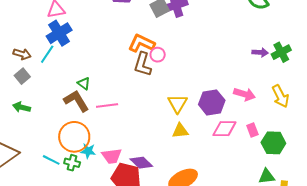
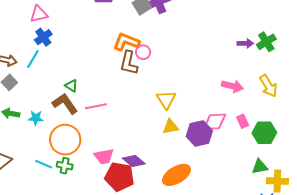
blue cross: (59, 33) -> (43, 37), size x0.7
purple hexagon: (212, 102) -> (199, 133), moved
cyan star: (88, 151) -> (36, 118), moved

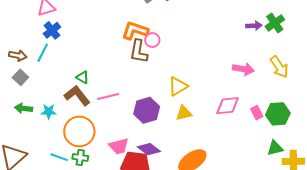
yellow triangle: (166, 100) -> (178, 86), turned 35
pink rectangle: (243, 121) -> (257, 113), moved
purple hexagon: (199, 133) -> (147, 110), moved

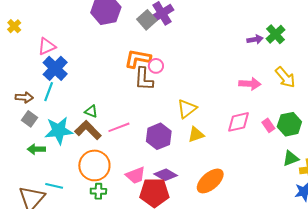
blue cross: (52, 30) -> (55, 68), size x1.4
cyan star: (49, 112) -> (59, 131), moved, size x1.8
cyan line: (59, 157) -> (54, 186), moved

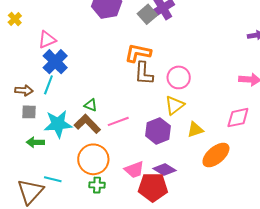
pink circle: (156, 66) -> (179, 77), moved, size x1.5
yellow triangle: (187, 109) -> (175, 105), moved
gray square: (30, 119) -> (29, 112), turned -35
orange ellipse: (210, 181) -> (216, 155), moved

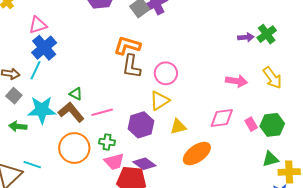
gray square: (29, 112) -> (14, 96), turned 35
green cross: (97, 185) -> (107, 142), moved

